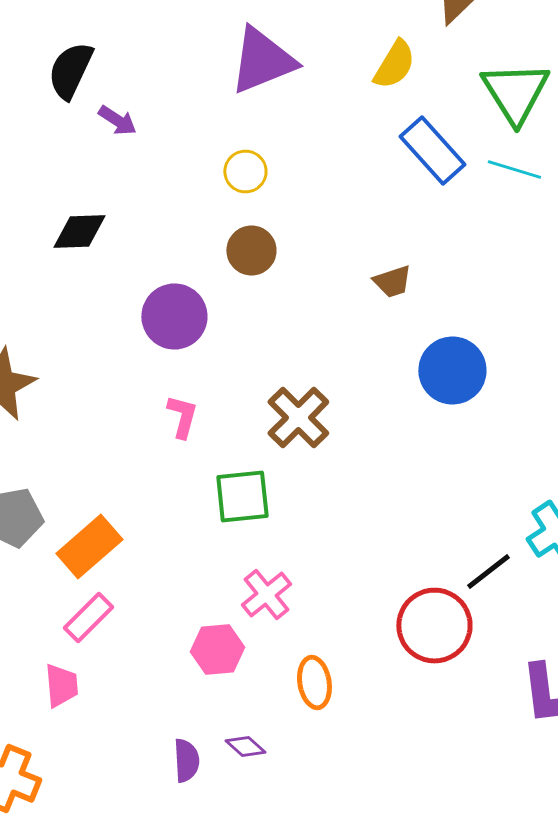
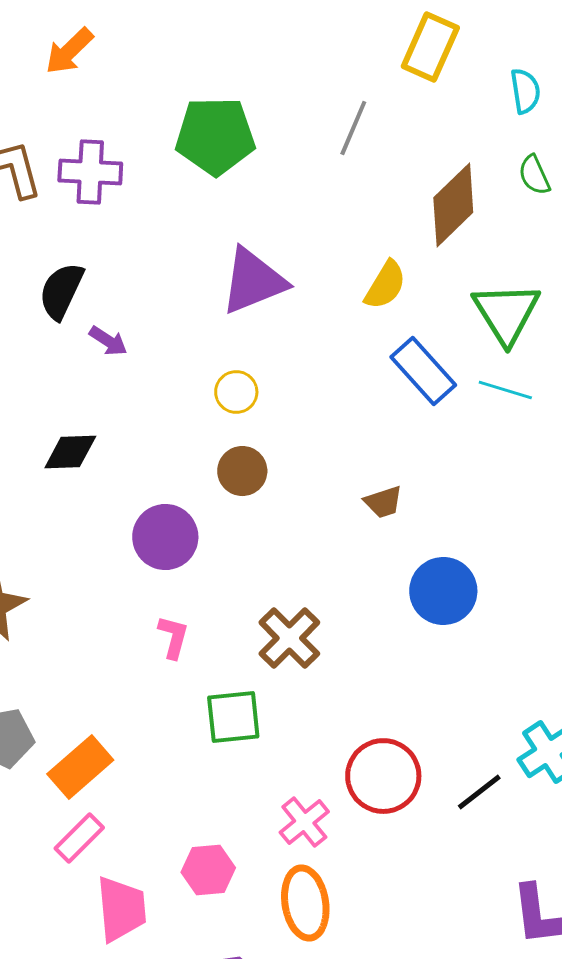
pink cross: (266, 594) -> (304, 822), moved
red circle: (434, 626) -> (383, 776), moved
orange ellipse: (314, 682) -> (305, 903), size x1.4
pink trapezoid: (61, 686) -> (121, 909), moved, size x1.5

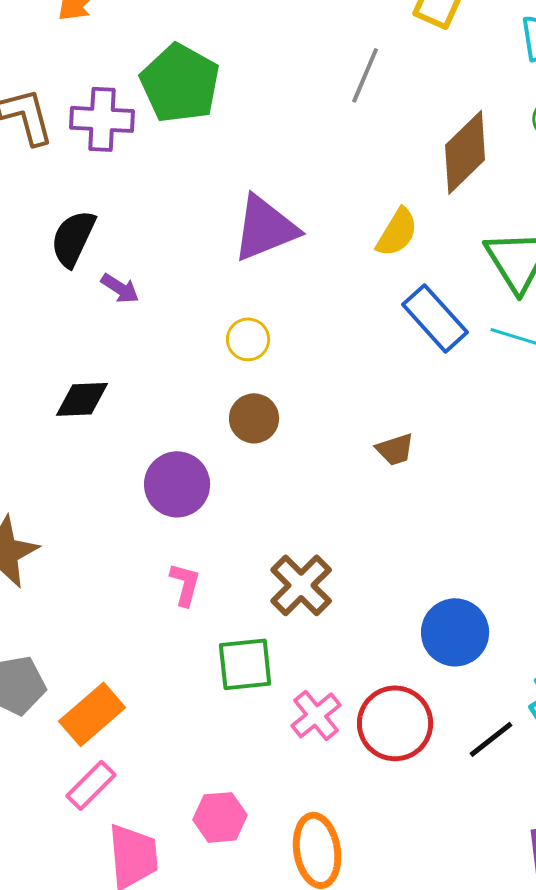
green pentagon: (215, 136) -> (180, 83), moved, turned 30
blue circle: (443, 591) -> (455, 632), moved
pink cross: (304, 822) -> (316, 715), moved

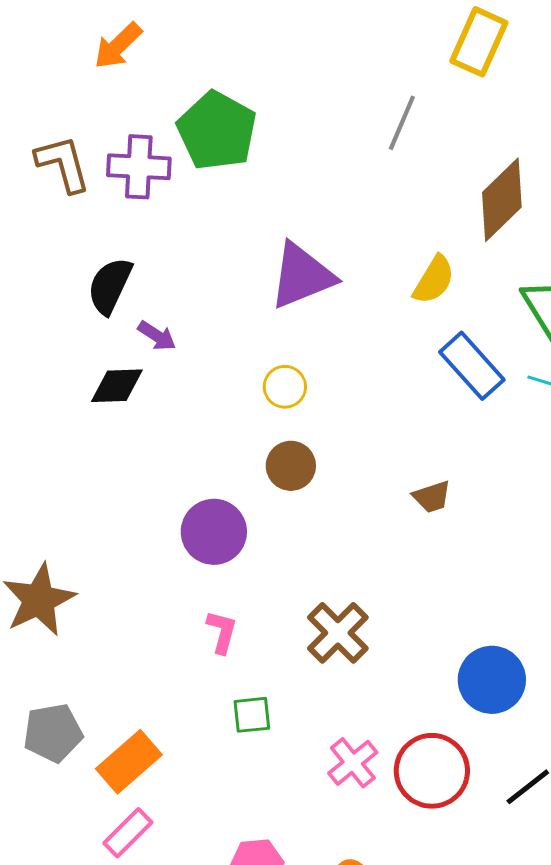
black diamond: (82, 399) -> (117, 386), moved
green square: (245, 664) -> (252, 715), moved, size x0.7

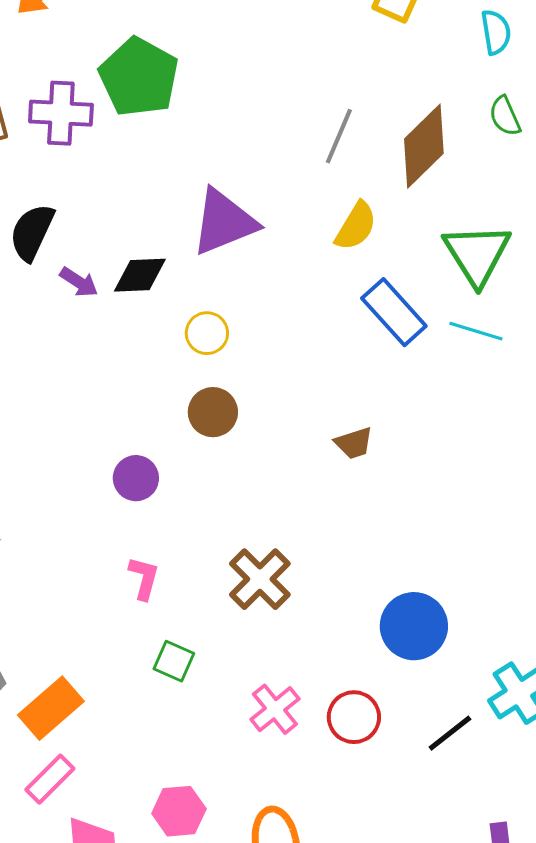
gray line: (402, 123) -> (339, 136), moved
black diamond: (117, 386) -> (140, 275), moved
purple circle: (214, 532) -> (136, 478), size x0.7
green square: (252, 715) -> (174, 661), turned 30
red circle: (432, 771) -> (354, 717), size x0.7

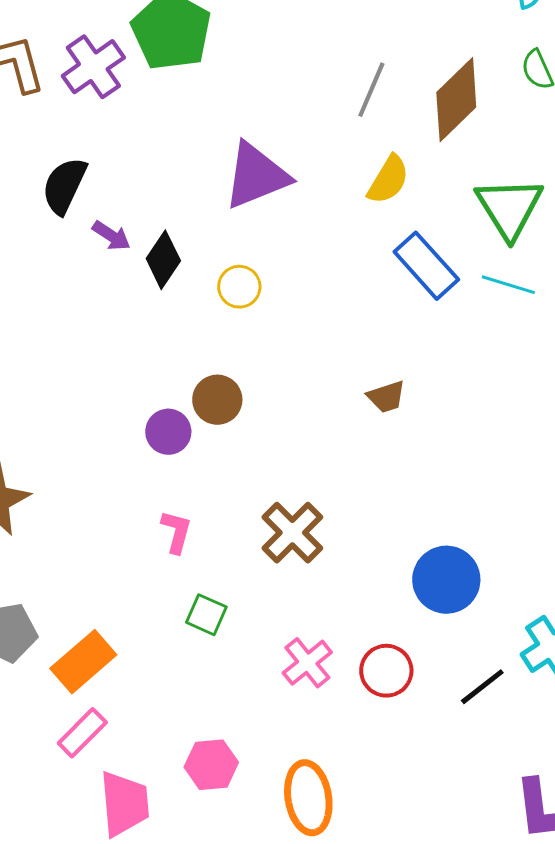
purple cross: (61, 113) -> (93, 67), turned -38
black diamond: (140, 275) -> (163, 260), moved, turned -54
brown circle: (213, 412) -> (217, 400), moved

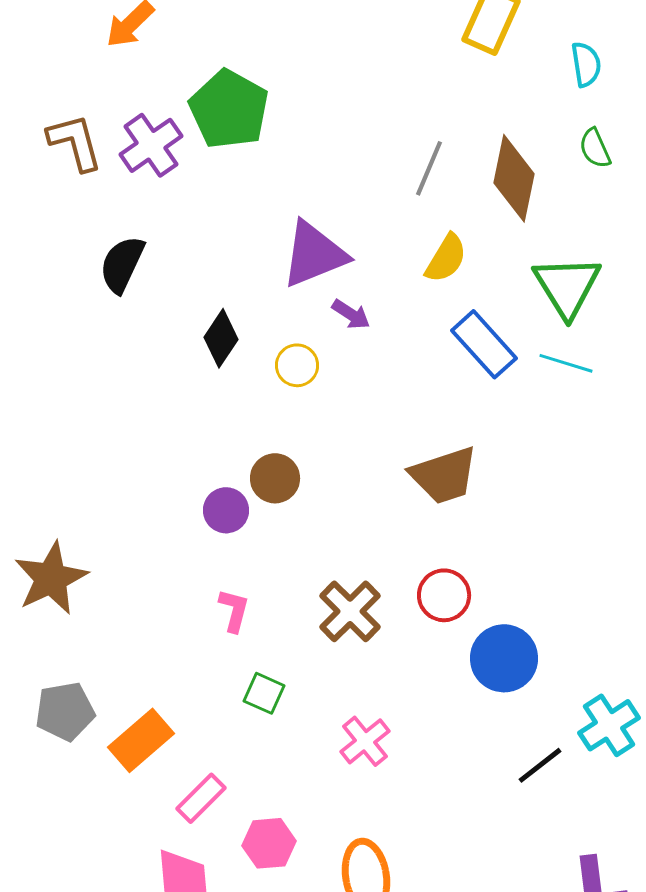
brown diamond: (456, 100) -> (514, 178), turned -34
purple arrow: (111, 236) -> (351, 314), moved
brown trapezoid: (386, 397) -> (444, 475), size x1.8
red circle: (386, 671) -> (444, 595), moved
pink rectangle: (82, 733) -> (201, 798), moved

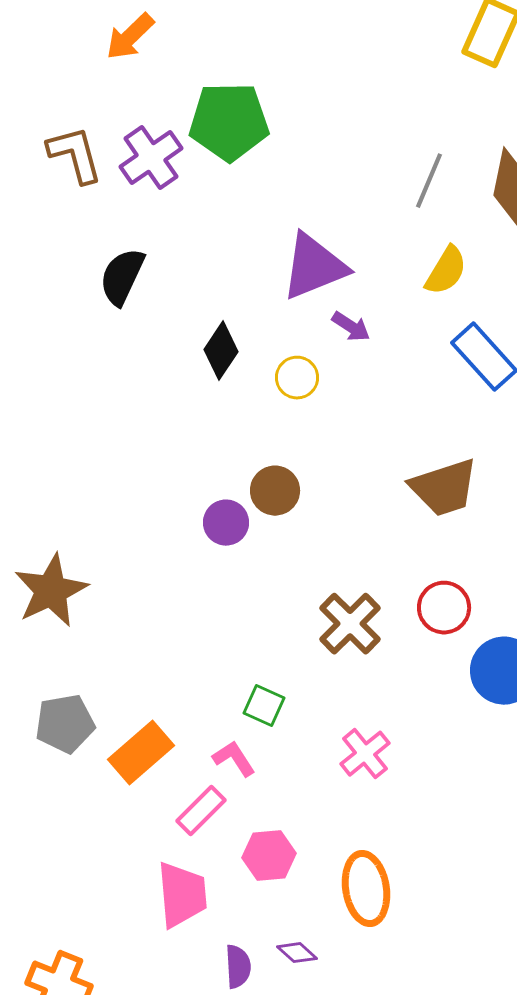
green pentagon: (229, 109) -> (229, 122), turned -30
pink L-shape: (234, 610) -> (234, 759), moved, turned -48

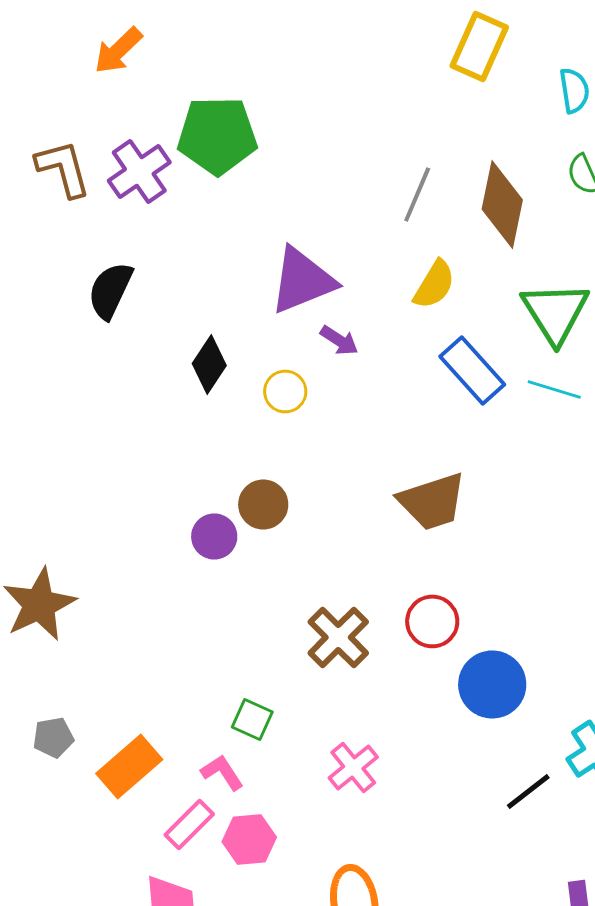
gray pentagon: (65, 724) -> (53, 737), size x0.7
pink hexagon: (269, 856) -> (249, 839), moved

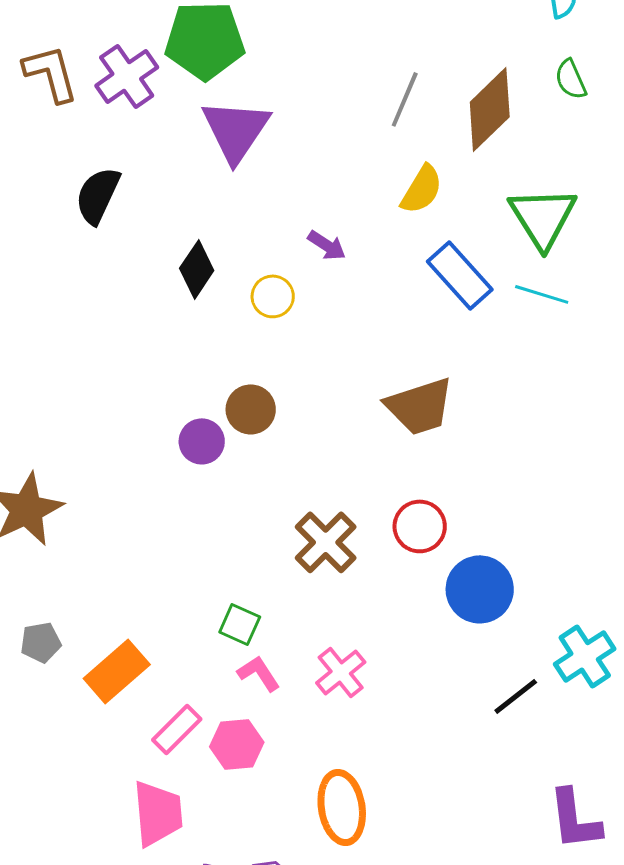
brown diamond: (502, 204) -> (490, 109), turned 34
purple triangle: (302, 280) -> (236, 130), moved, turned -34
pink L-shape: (222, 772) -> (259, 673), moved

